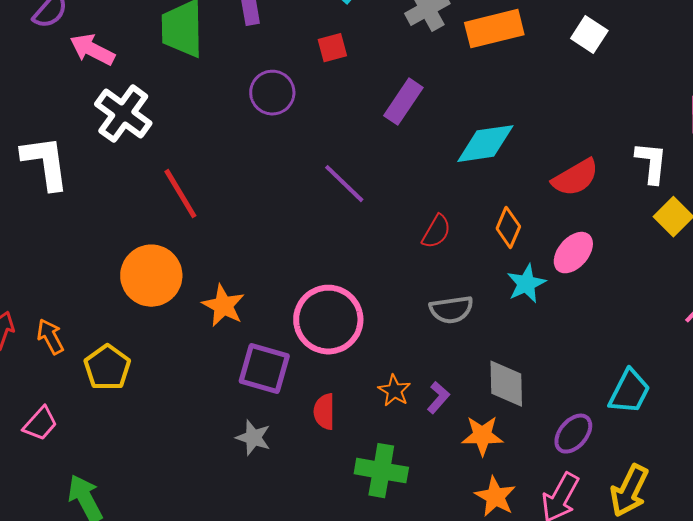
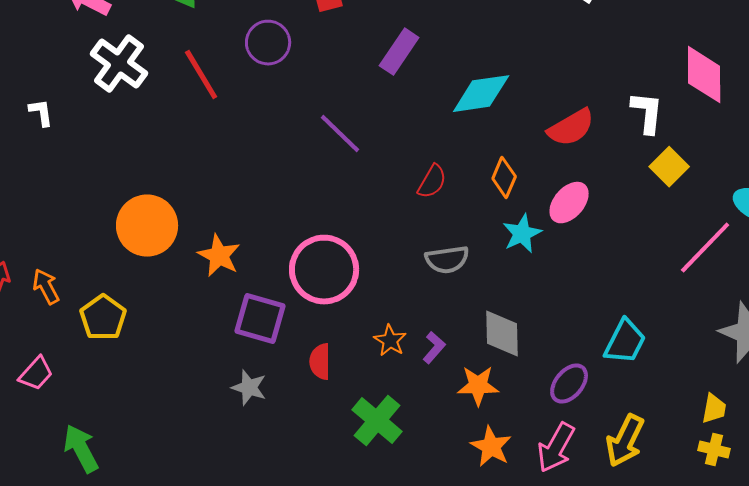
white L-shape: (45, 163) -> (41, 113), size x0.5
red line: (180, 194) -> (201, 75), moved
green cross: (381, 471) -> (377, 421), turned 30

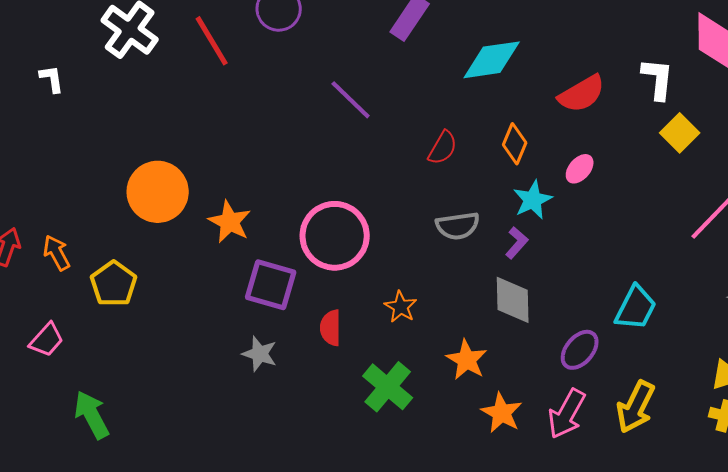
pink ellipse: (569, 203) -> (580, 169), size x0.7
purple L-shape: (434, 348) -> (517, 243), moved
orange star: (478, 386) -> (467, 360), moved, turned 30

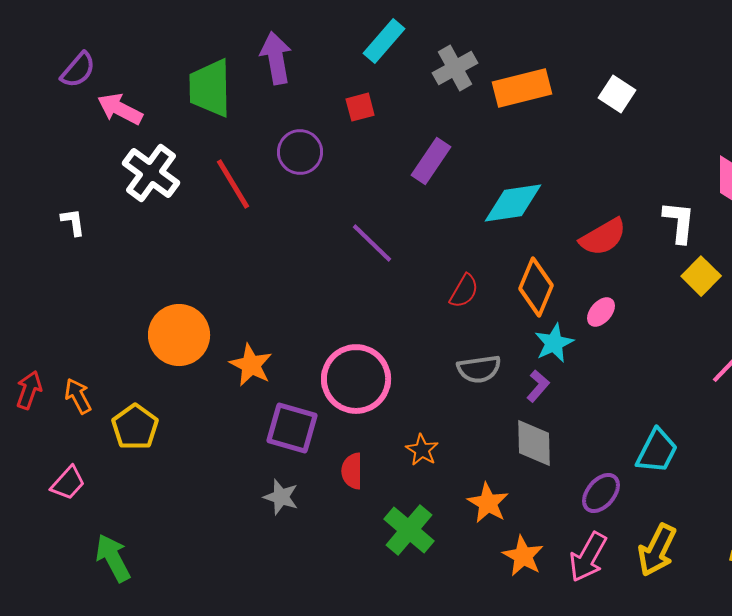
orange diamond: (515, 144) -> (536, 287), size x1.4

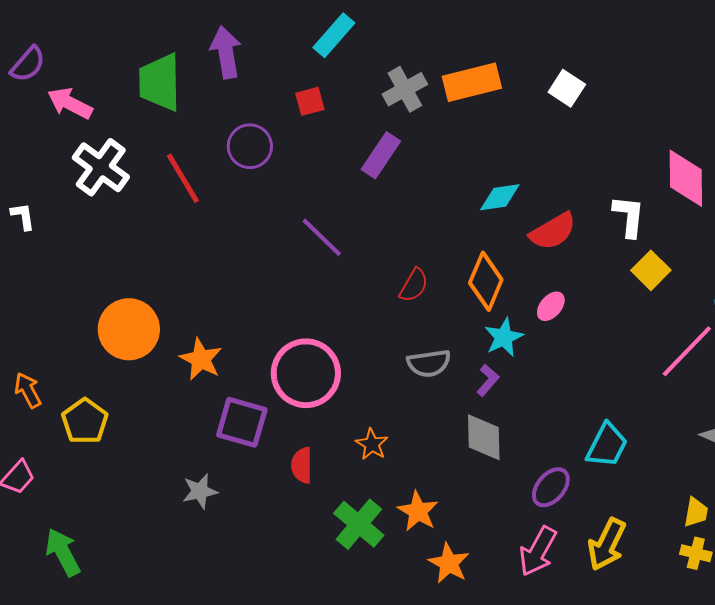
gray cross: (455, 68) -> (405, 89), moved
cyan diamond: (513, 203) -> (500, 197), moved, size x0.7
gray star: (281, 497) -> (200, 491), moved, turned -30
orange star: (488, 503) -> (418, 511), moved
orange star: (523, 556) -> (449, 563), moved

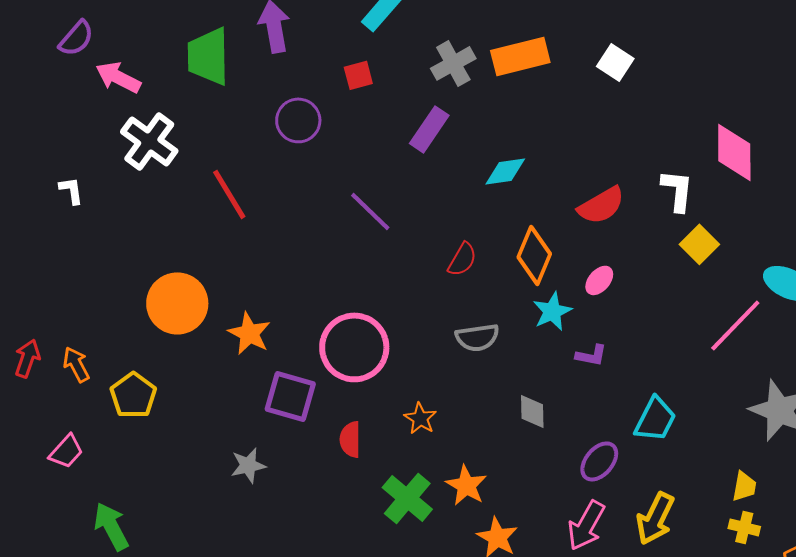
red line: (183, 178) -> (229, 194), moved
cyan diamond: (500, 197) -> (505, 171), moved
purple L-shape: (488, 380) -> (591, 355), moved, turned 60
gray diamond: (484, 437) -> (532, 411), size x0.7

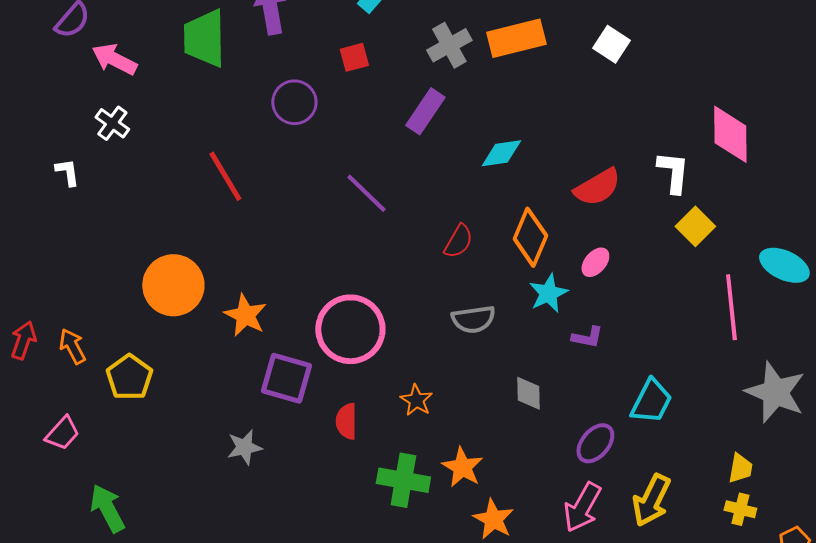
white cross: (149, 141) -> (112, 123), moved, size x0.6
pink line: (735, 325) -> (731, 307), turned -50
green cross: (407, 498) -> (403, 480), turned -30

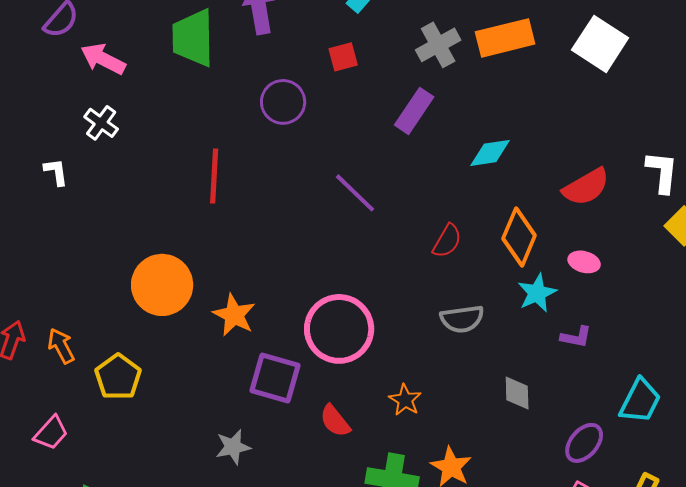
white square: (611, 44) -> (600, 44), size x1.5
red line: (225, 176) -> (214, 176), turned 34
pink ellipse: (595, 262) -> (584, 262), turned 64
red semicircle: (346, 421) -> (335, 421), turned -39

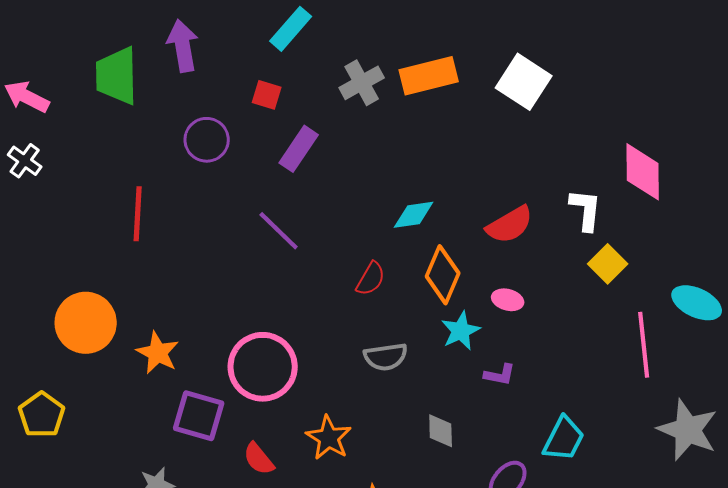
red square: (343, 57) -> (267, 95), turned 32
purple rectangle: (414, 111) -> (299, 149), moved
cyan diamond: (490, 153) -> (414, 215), moved
orange star: (405, 400) -> (329, 438), size x1.4

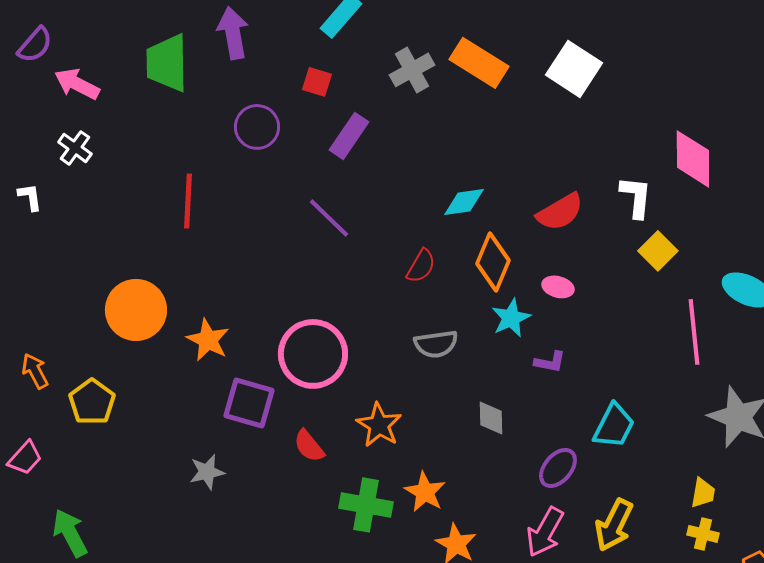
orange rectangle: (429, 76) -> (479, 63), turned 46

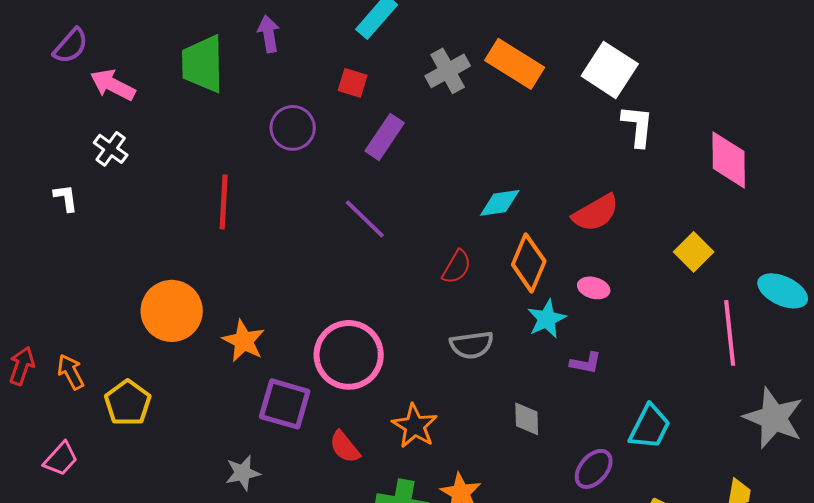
purple arrow: (233, 33) -> (269, 34), size x0.7
white L-shape: (636, 197) -> (638, 126), moved

